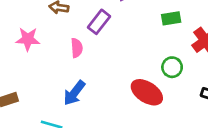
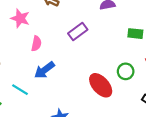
purple rectangle: (99, 22) -> (78, 31), moved
pink semicircle: (77, 48) -> (36, 44), moved

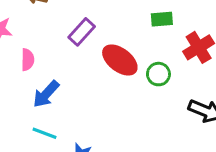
red ellipse: (101, 85) -> (120, 60), moved
cyan line: (20, 90) -> (44, 133), moved

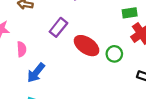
green rectangle: (162, 19) -> (130, 13), moved

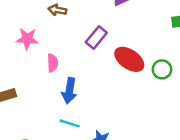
blue arrow: (36, 73) -> (69, 91), turned -30

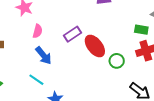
purple rectangle: (96, 38) -> (73, 34), moved
blue arrow: (69, 91) -> (44, 55), turned -66

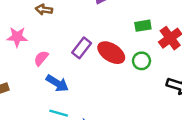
green rectangle: (141, 30) -> (143, 26), moved
pink semicircle: (38, 31) -> (41, 58), turned -136

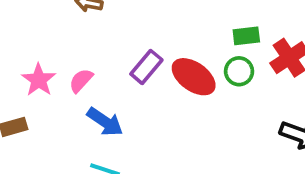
pink star: (17, 37) -> (39, 80), moved, turned 30
green circle: (141, 61) -> (239, 71), moved

